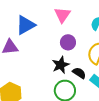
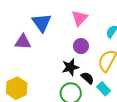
blue triangle: (26, 25) -> (42, 23), turned -45

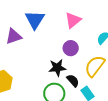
purple triangle: (23, 42) -> (14, 36), turned -30

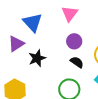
black star: (57, 68) -> (37, 58), moved
black semicircle: (73, 81) -> (77, 62), moved

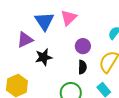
pink triangle: (70, 14) -> (69, 18), moved
black semicircle: (77, 62) -> (82, 67), turned 48

